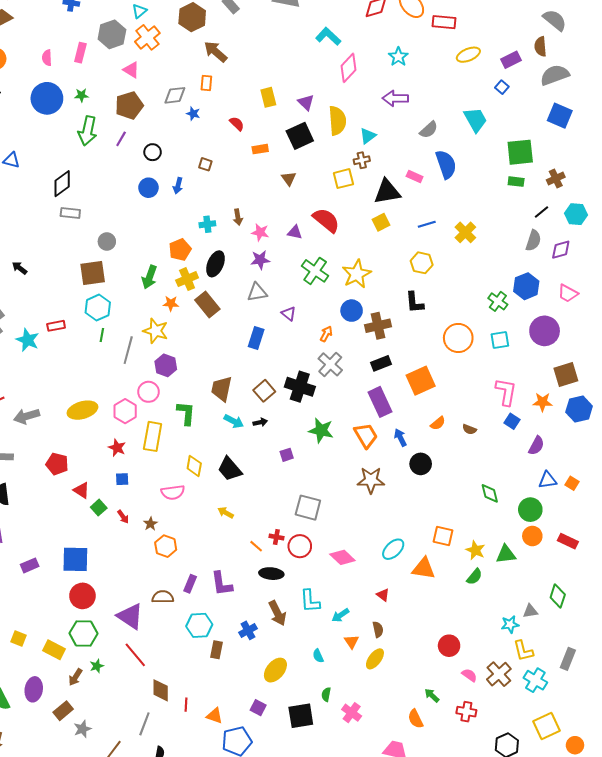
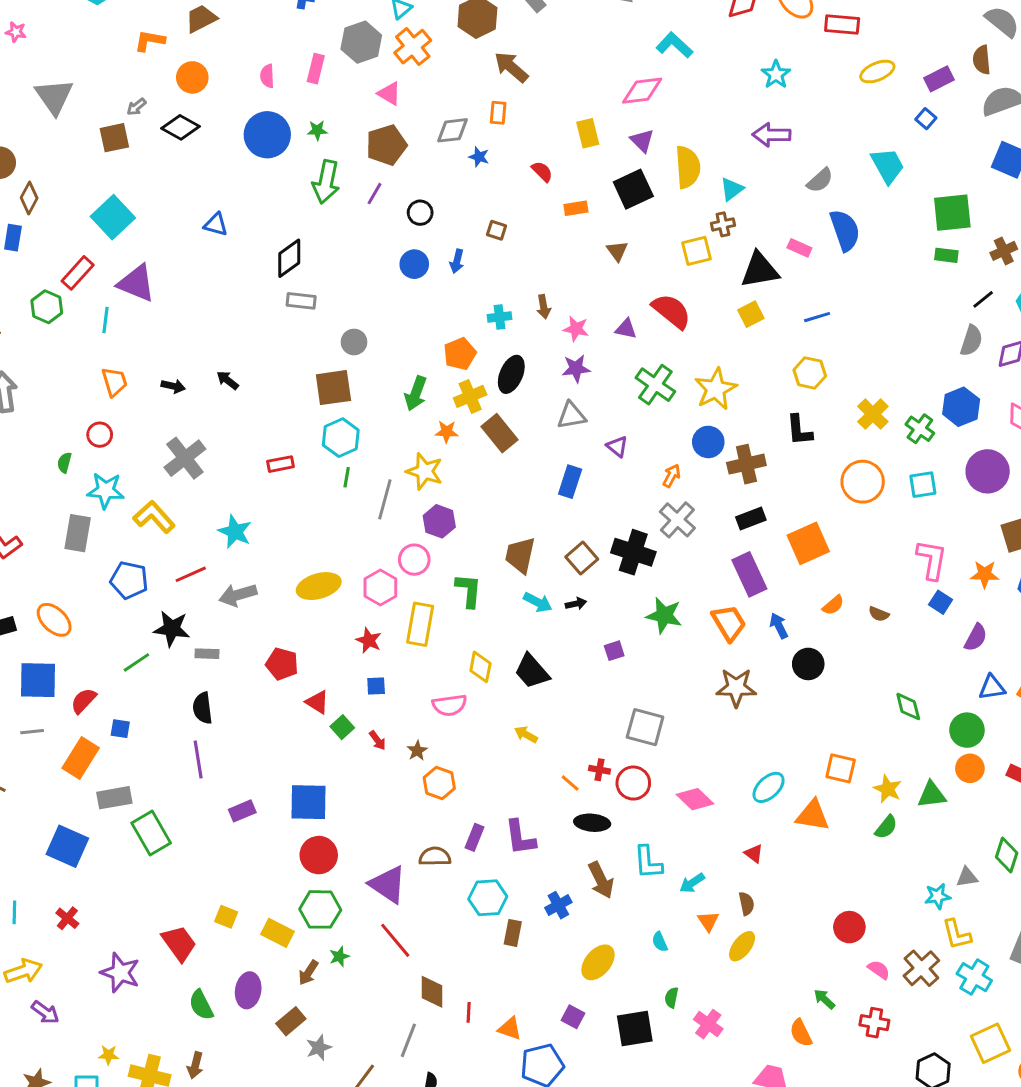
pink diamond: (349, 68) -> (642, 91), moved, turned 40
yellow cross: (465, 232) -> (873, 414), moved
cyan star: (28, 340) -> (235, 532), moved

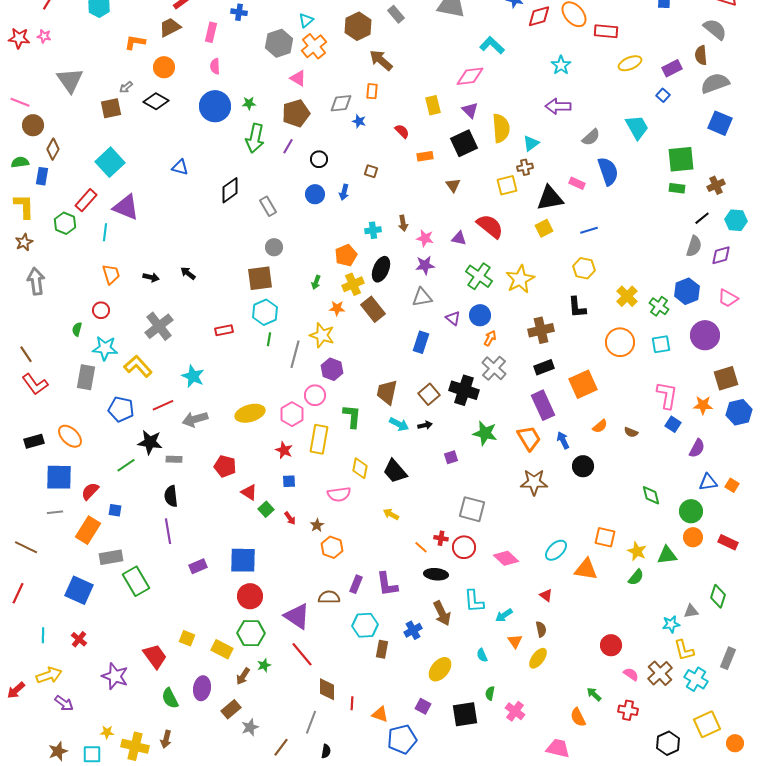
pink rectangle: (316, 69) -> (211, 32), moved
gray rectangle: (301, 301) -> (268, 206), moved, turned 54
green arrow: (416, 393) -> (316, 282), size x0.6
blue circle: (708, 442) -> (480, 315), moved

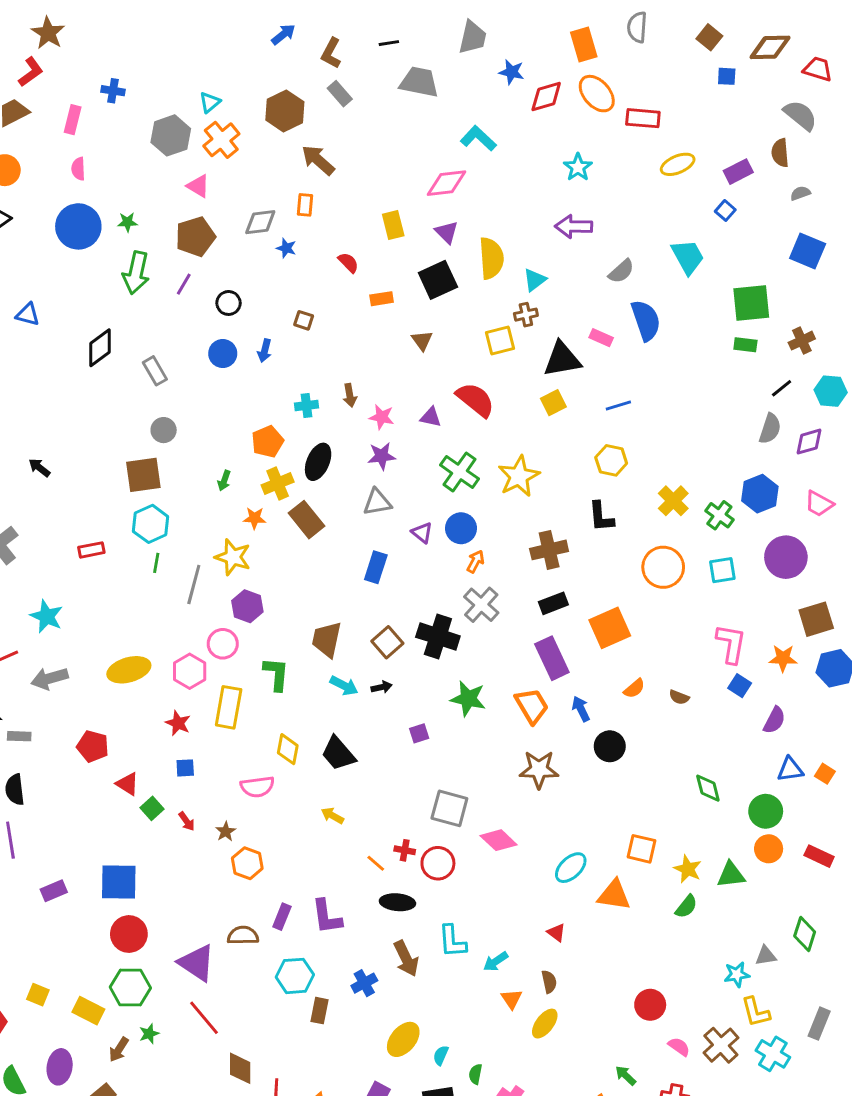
gray semicircle: (715, 83) -> (800, 193), size x0.5
pink diamond: (506, 558) -> (499, 840), moved
cyan semicircle: (482, 655) -> (441, 1055), moved, turned 48

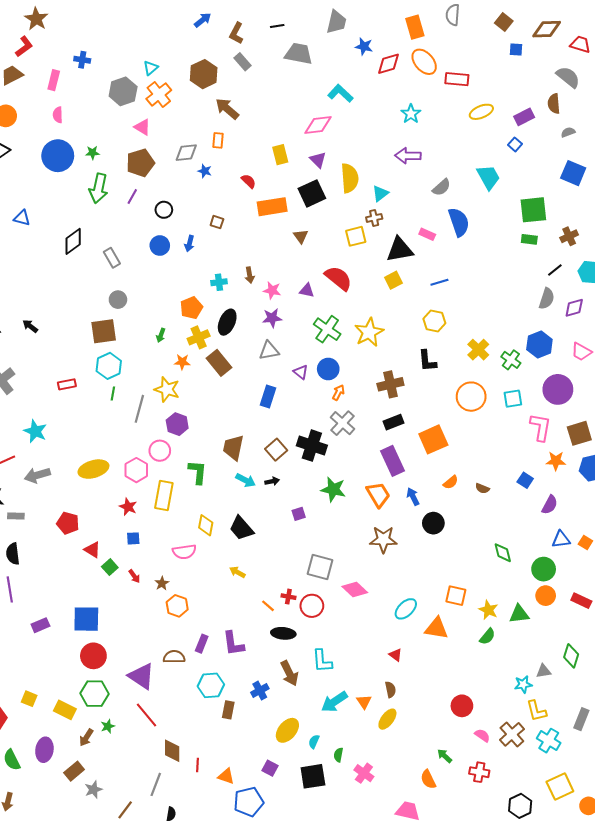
orange rectangle: (382, 299) -> (272, 207), size x1.8
pink L-shape: (731, 644) -> (541, 427), moved
cyan arrow: (496, 961) -> (334, 702), moved, size x1.5

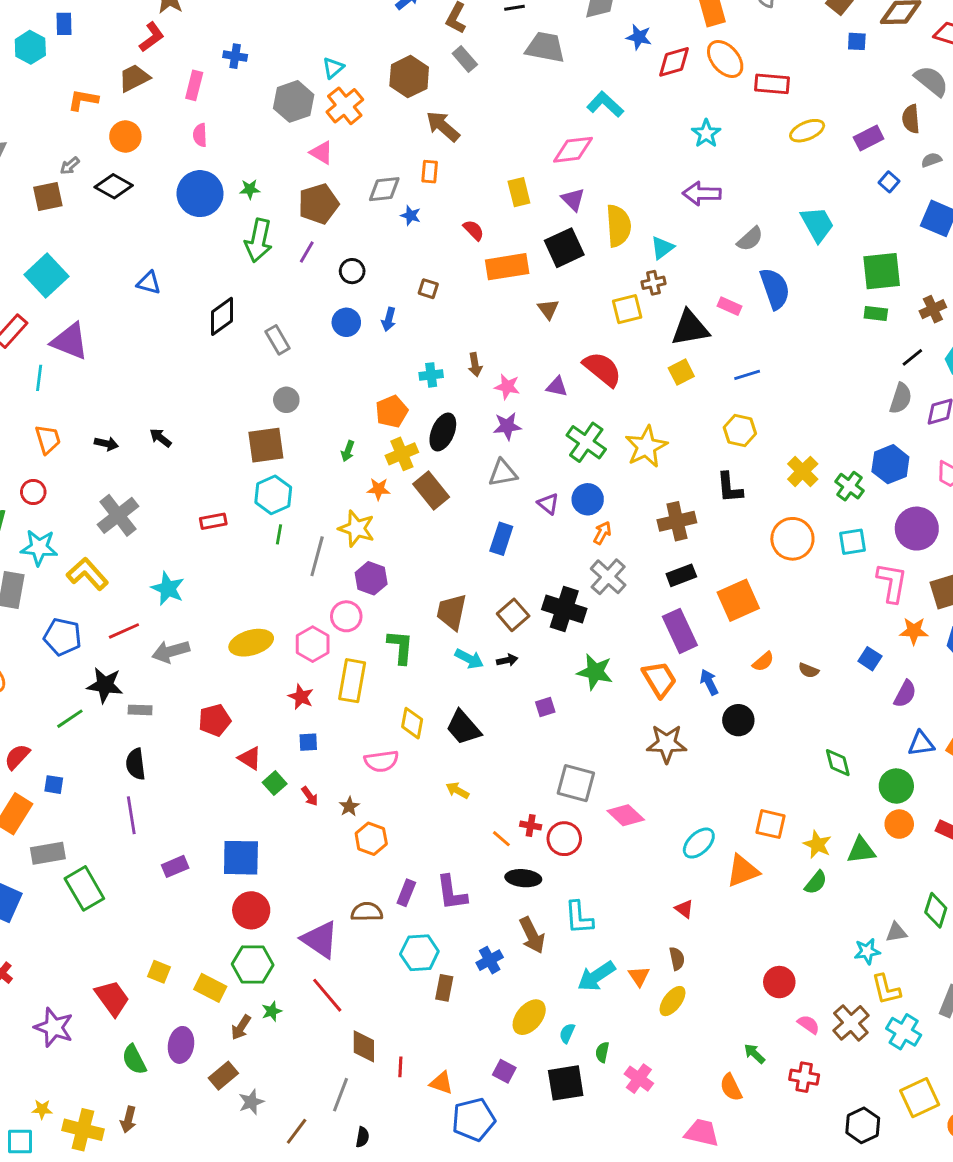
blue square: (515, 144) -> (889, 182), moved
red pentagon: (68, 523) -> (215, 720), turned -30
orange triangle: (436, 628) -> (743, 871), turned -30

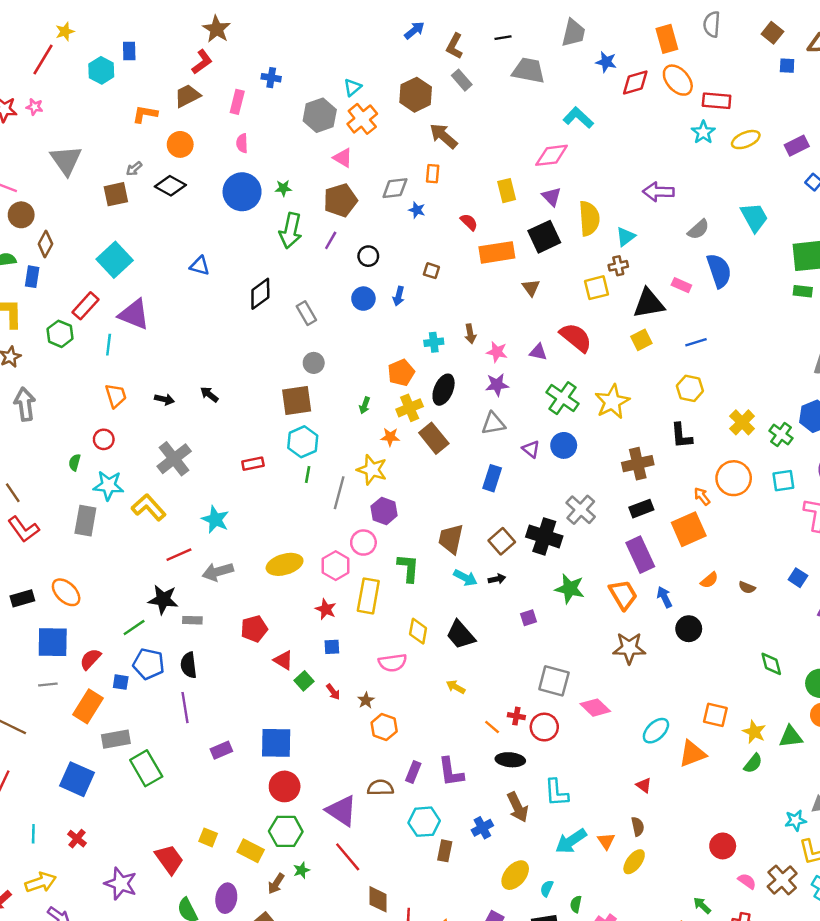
cyan star: (706, 134) -> (703, 132), moved
orange arrow: (602, 533) -> (702, 496), moved, turned -66
blue pentagon: (63, 637) -> (149, 664), moved

